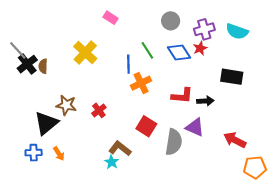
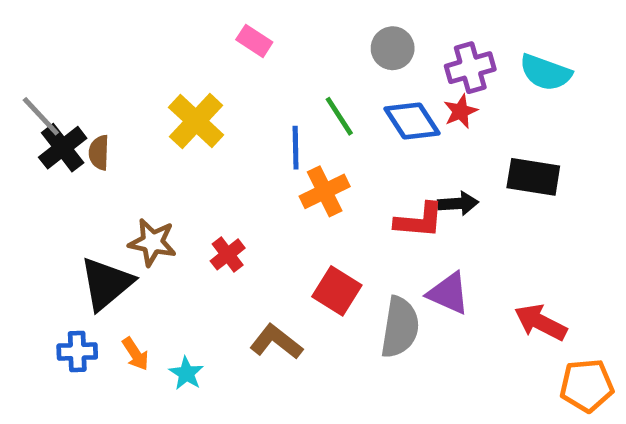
black arrow: (205, 101) -> (458, 204), moved
cyan star: (112, 162) -> (186, 373), moved

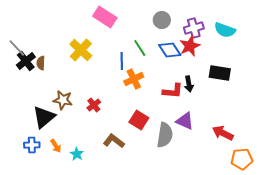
pink rectangle: (254, 41) -> (105, 17), size x1.6
red star: (461, 111) -> (190, 46), size x1.5
black arrow: (458, 204) -> (189, 84), turned 84

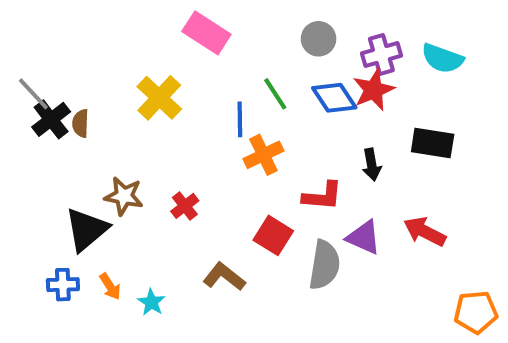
red L-shape: (173, 91) -> (322, 196), moved
red arrow: (223, 133) -> (425, 231), moved

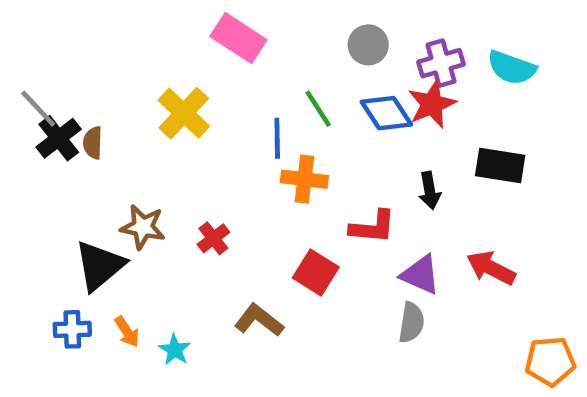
orange cross: (263, 155) -> (304, 179), turned 33
gray semicircle: (324, 265) -> (411, 323), moved, size x0.7

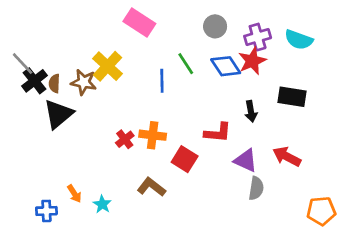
orange cross: (304, 179) -> (153, 135), moved
brown star: (143, 227) -> (84, 82), moved
black triangle: (100, 266) -> (58, 114), moved
gray semicircle: (411, 323) -> (256, 188), moved
blue cross: (72, 329) -> (46, 211), moved

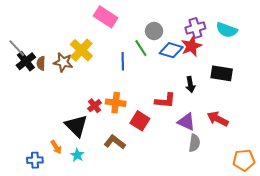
gray circle: (215, 26) -> (154, 31), moved
blue diamond: (226, 66) -> (171, 50), turned -40
black triangle: (58, 114) -> (76, 126), moved, turned -35

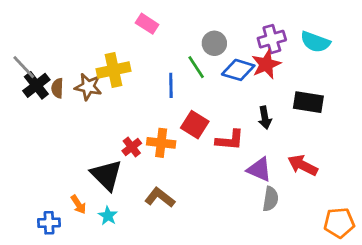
pink rectangle: (106, 17) -> (147, 24), size x0.7
yellow cross: (81, 50) -> (113, 70), turned 35
red square: (140, 121) -> (195, 125), moved

